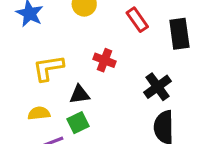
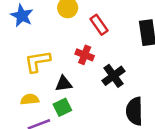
red rectangle: (137, 20) -> (99, 25), moved
black cross: (158, 87) -> (113, 76), moved

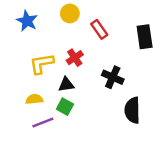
red cross: (85, 55) -> (75, 58), moved, turned 35
black cross: (113, 76) -> (113, 77), turned -30
green square: (62, 107) -> (65, 107), turned -35

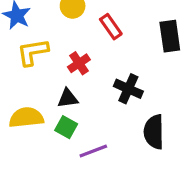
yellow L-shape: (42, 64) -> (33, 52), moved
yellow semicircle: (34, 99) -> (26, 117), size x1.5
purple line: (43, 123) -> (93, 151), moved

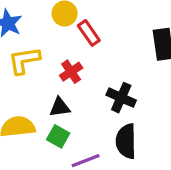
red rectangle: (111, 27) -> (89, 33), moved
black semicircle: (154, 132) -> (126, 141), moved

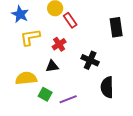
green square: (58, 136) -> (45, 94), moved
black semicircle: (126, 141) -> (107, 87), moved

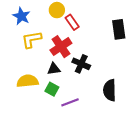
red cross: (59, 44) -> (61, 47), size x1.5
black cross: (90, 60) -> (81, 64), moved
green square: (45, 94) -> (52, 89), moved

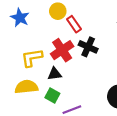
yellow L-shape: (32, 39) -> (32, 58), moved
black cross: (81, 64) -> (88, 47), moved

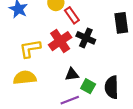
black triangle: (55, 74) -> (72, 74), moved
green square: (52, 96) -> (88, 86), moved

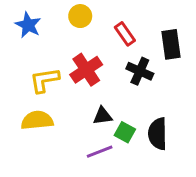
red rectangle: (72, 15) -> (125, 34), moved
black cross: (86, 38) -> (140, 71), moved

